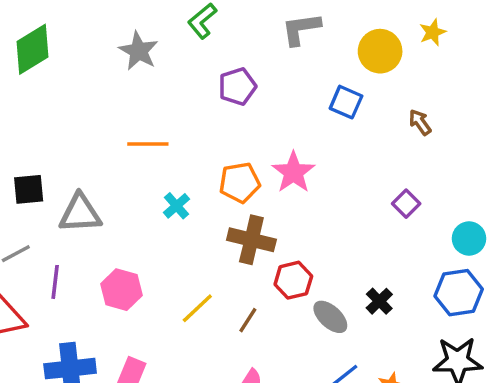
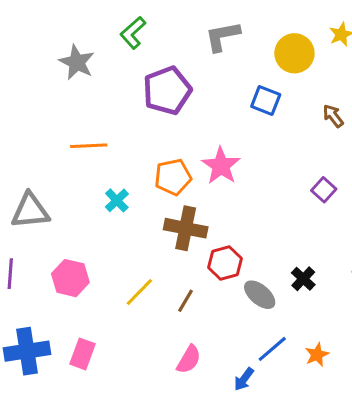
purple pentagon: (237, 86) -> (167, 91), size x1.4

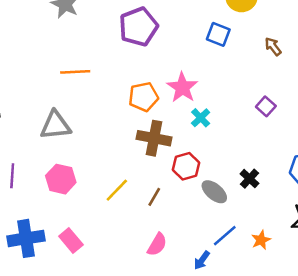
cyan cross: (117, 200) -> (201, 118), moved
gray triangle: (30, 211) -> (55, 125), moved
pink rectangle: (83, 354) -> (71, 240), turned -60

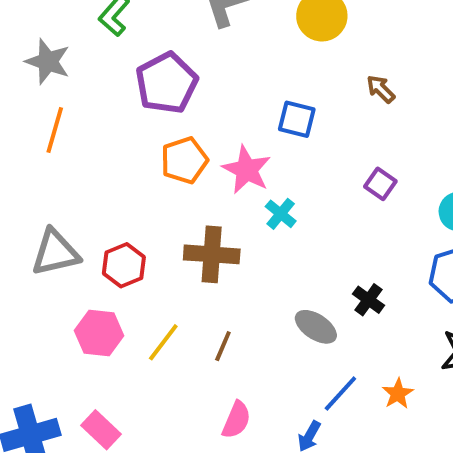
blue square: (218, 34) -> (297, 119), moved
orange line: (75, 72) -> (55, 130), moved, turned -64
orange pentagon: (143, 97) -> (184, 160), moved
red hexagon: (186, 166) -> (124, 265), moved
pink hexagon: (61, 179) -> (99, 333), moved

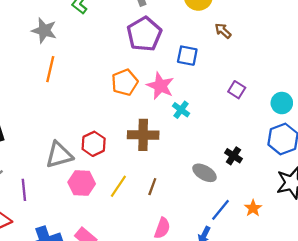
purple pentagon: (167, 83) -> (144, 34), moved
brown arrow: (381, 89) -> (223, 31), moved
gray triangle: (55, 252) -> (59, 155), moved

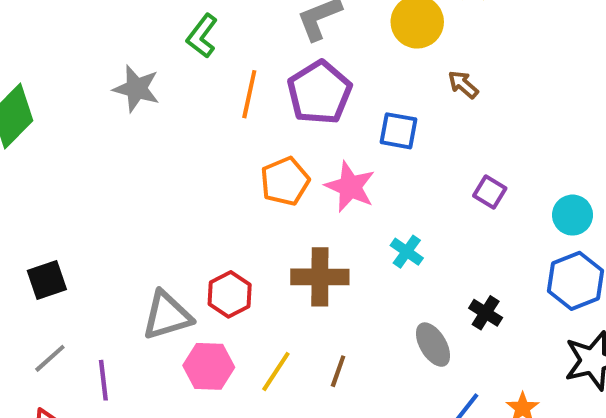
orange line: (50, 69) -> (249, 94), moved
cyan cross: (181, 110) -> (407, 252), moved
gray ellipse: (204, 173) -> (433, 345), turned 30

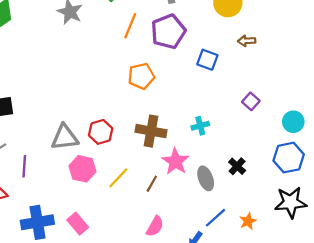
brown arrow: (463, 85) -> (247, 41), turned -54
pink star: (350, 187) -> (175, 161), moved
cyan cross: (407, 252) -> (200, 126), turned 30

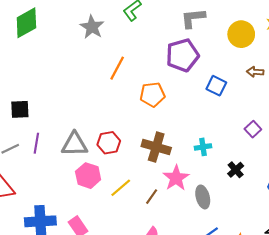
orange line: (130, 26) -> (117, 68), moved
purple line: (24, 166) -> (36, 143), moved
black cross: (237, 166) -> (236, 170), moved

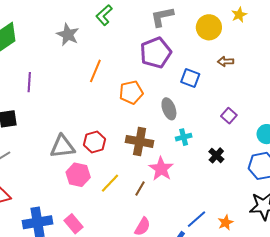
purple line: (36, 143) -> (29, 82), moved
gray ellipse: (203, 197) -> (169, 109), moved

